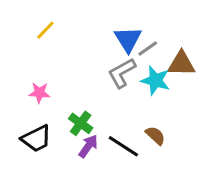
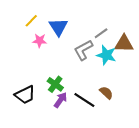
blue triangle: (128, 39) -> (58, 27), moved
pink star: (39, 93) -> (40, 41), moved

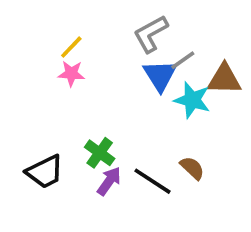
yellow line: (31, 21) -> (71, 47), moved
blue triangle: (58, 27) -> (160, 75), moved
gray L-shape: (83, 50) -> (151, 34), moved

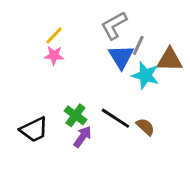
gray line: (183, 60) -> (138, 45), turned -30
black line: (153, 181) -> (115, 118), moved

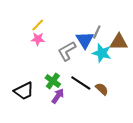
gray L-shape: (114, 25) -> (67, 51), moved

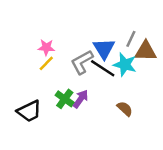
yellow line: (38, 25) -> (46, 63), moved
gray line: (97, 32) -> (131, 39), moved
black line: (81, 83) -> (103, 68), moved
purple arrow: (58, 96) -> (81, 99), moved

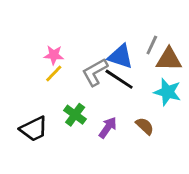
blue triangle: (104, 49) -> (121, 56), turned -40
cyan star: (125, 65) -> (167, 92), moved
purple arrow: (81, 99) -> (108, 128), moved

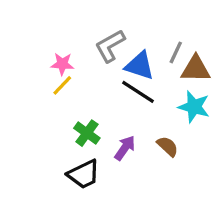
gray L-shape: (95, 72) -> (110, 46), moved
black trapezoid: (34, 129) -> (84, 174), moved

